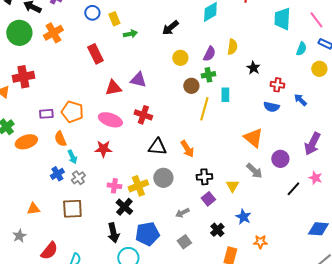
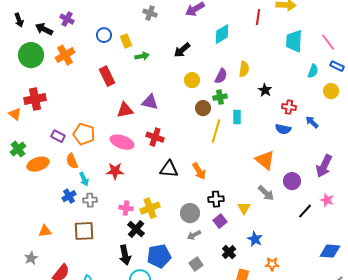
purple rectangle: (46, 114) -> (58, 136), turned 32
gray cross: (78, 178) -> (90, 200), turned 32
gray circle: (163, 178) -> (190, 213), moved

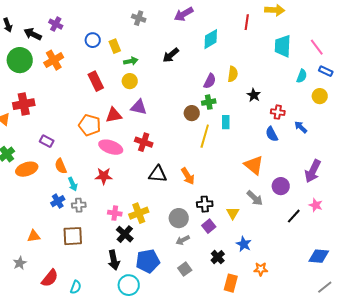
yellow circle: (192, 80) -> (130, 81), moved
blue semicircle: (283, 129) -> (272, 134), turned 49
orange pentagon: (84, 134) -> (90, 125), moved

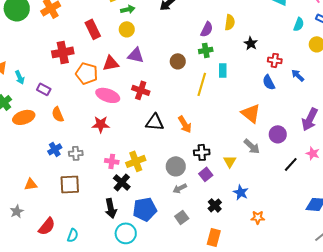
red cross: (24, 104) -> (63, 52), moved
brown circle: (192, 113) -> (178, 61), moved
cyan arrow: (73, 184) -> (20, 77), moved
orange rectangle: (231, 283) -> (214, 237), moved

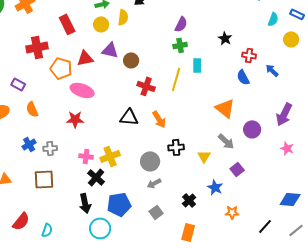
yellow semicircle: (230, 22) -> (123, 17), moved
brown circle: (178, 61) -> (131, 60), moved
red cross: (141, 90) -> (146, 86), moved
black line: (291, 164) -> (265, 226), moved
purple square: (206, 174) -> (237, 169), moved

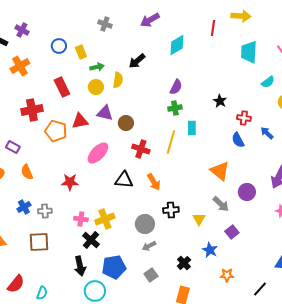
cyan semicircle: (273, 19) -> (268, 82), turned 32
pink ellipse: (82, 90) -> (98, 153), moved, turned -65

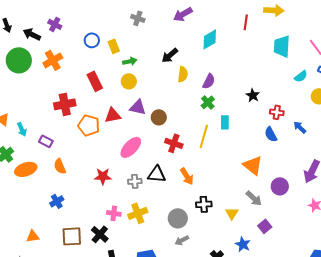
yellow semicircle: (118, 80) -> (183, 74), moved
green cross: (175, 108) -> (208, 102), turned -32
gray cross: (45, 211) -> (135, 181), moved
black cross: (91, 240) -> (100, 234), moved

